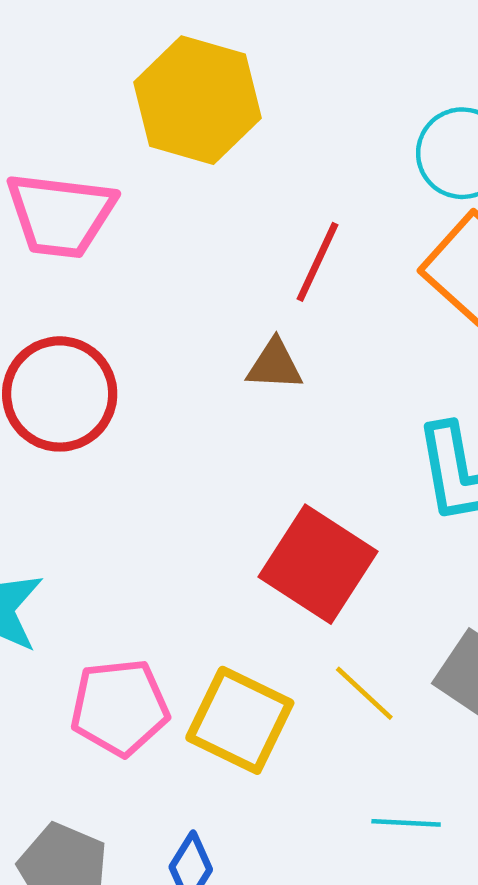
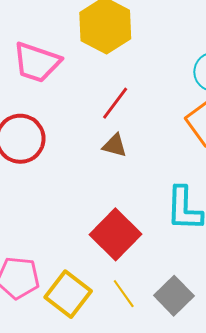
red line: (318, 262) -> (115, 103), moved

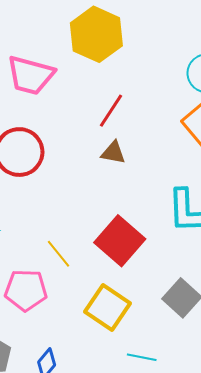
yellow square: (68, 294) -> (108, 308), moved
yellow line: (124, 294) -> (59, 254), moved

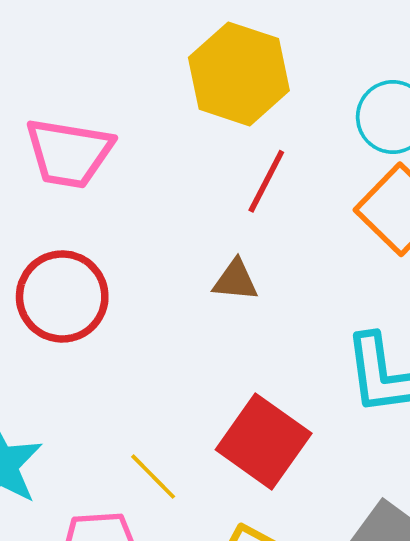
yellow hexagon: (96, 34) -> (239, 74), moved
red line: (111, 111) -> (266, 181), moved

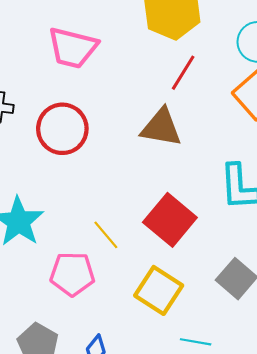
brown triangle: (235, 280) -> (161, 127), size x1.6

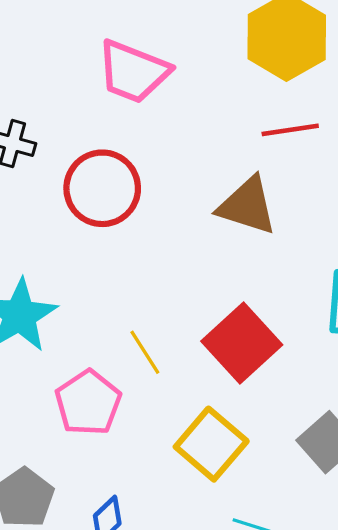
red line: (183, 73) -> (290, 130), turned 42
pink pentagon: (72, 274) -> (88, 403), turned 30

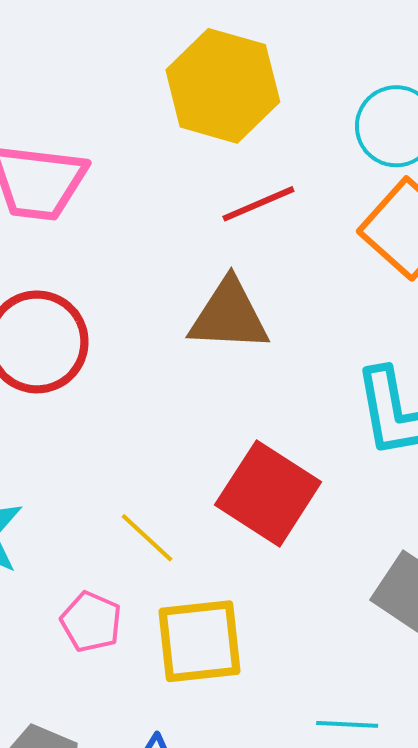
pink pentagon: (88, 403) -> (91, 622), size x0.7
yellow square: (211, 444) -> (199, 641), moved, turned -32

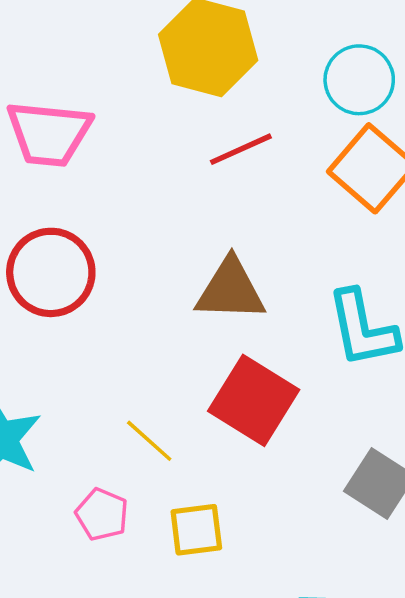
brown triangle: (229, 316) -> (230, 290), moved
yellow square: (199, 641) -> (196, 530), size x0.7

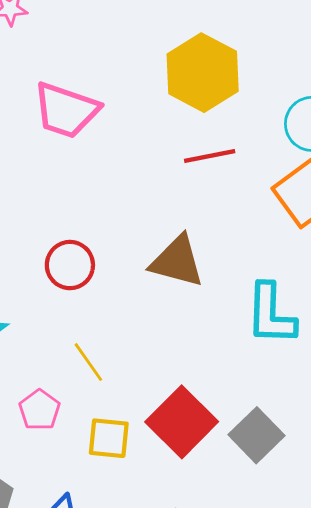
red circle: (51, 272) -> (70, 265), moved, size x0.7
red square: (254, 400) -> (182, 422), moved

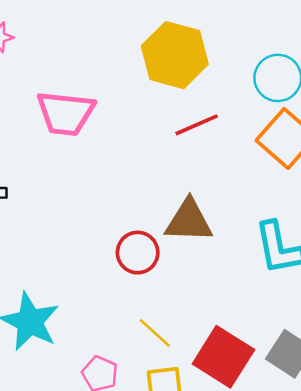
red circle: (70, 265) -> (138, 253), moved
yellow line: (88, 362) -> (155, 333), moved

